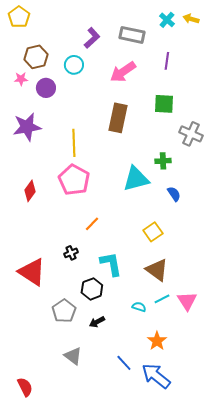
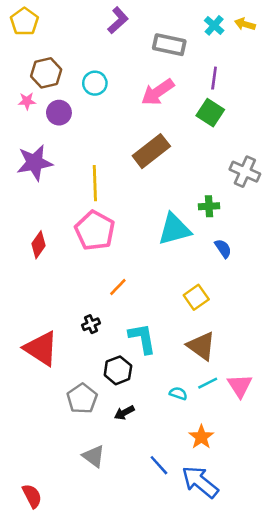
purple L-shape: (92, 38) -> (118, 20), moved
green square: (164, 104) -> (210, 113), moved, turned 30
brown rectangle: (118, 118) -> (151, 151), turned 40

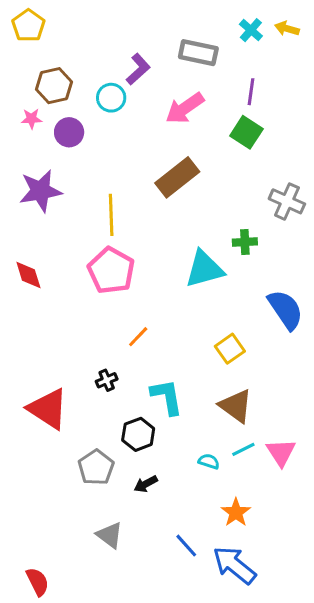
purple L-shape: (118, 20) -> (138, 69), moved
red diamond: (38, 245) -> (28, 275), moved, turned -52
blue semicircle: (223, 249) -> (285, 310), moved, size x1.8

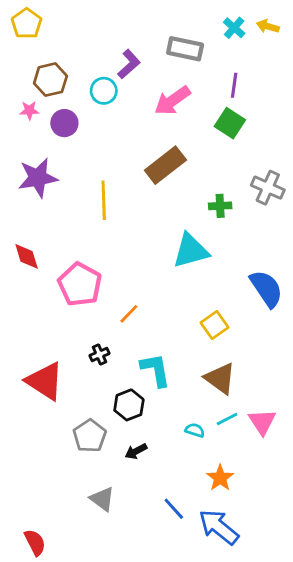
green cross: (245, 242) -> (220, 206), moved
pink pentagon: (111, 271) -> (80, 284), moved

